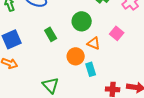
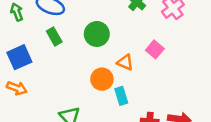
green circle: (82, 21) -> (97, 34), moved
green rectangle: (51, 34) -> (54, 37), moved

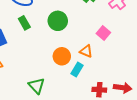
orange triangle: (125, 62) -> (86, 51), moved
cyan rectangle: (121, 96) -> (77, 69), turned 48

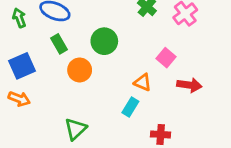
orange circle: (62, 56) -> (80, 70), moved
green triangle: (36, 86) -> (75, 129), turned 30
red arrow: (123, 88) -> (189, 85), moved

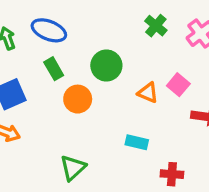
orange triangle: (143, 82) -> (148, 93), moved
cyan rectangle: (130, 107) -> (137, 142), turned 72

